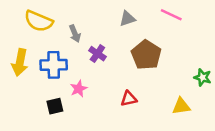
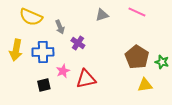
brown pentagon: (146, 55) -> (137, 57), moved
red triangle: (129, 99) -> (86, 79), moved, size x1.5

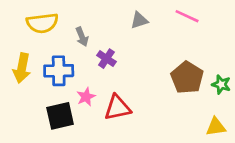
yellow semicircle: (31, 17) -> (42, 23), turned -30
black square: (44, 85) -> (60, 116), size x1.5
yellow triangle: (145, 85) -> (216, 127), moved

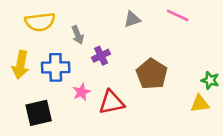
purple cross: (106, 59) -> (101, 56), turned 30
brown pentagon: (187, 78) -> (152, 74), moved
black square: (60, 116) -> (39, 113), moved
yellow triangle: (216, 127) -> (200, 104), moved

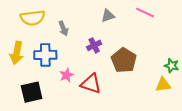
purple cross: (101, 56) -> (94, 45), moved
red triangle: (111, 102) -> (91, 84), turned 30

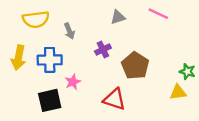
red triangle: (91, 84) -> (114, 99), moved
black square: (32, 92) -> (50, 100), moved

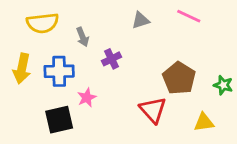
purple cross: (103, 50) -> (112, 59), moved
brown pentagon: (135, 66) -> (179, 78), moved
yellow triangle: (178, 92) -> (204, 122), moved
red triangle: (114, 99) -> (153, 110), moved, turned 30

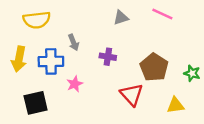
gray arrow: (83, 37) -> (73, 42), moved
purple cross: (112, 59) -> (108, 57), moved, turned 35
black square: (59, 120) -> (36, 103), moved

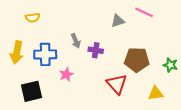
gray triangle: (121, 18) -> (118, 21), moved
yellow semicircle: (37, 20) -> (33, 18), size x0.6
gray arrow: (73, 42) -> (76, 41), moved
brown pentagon: (154, 67) -> (137, 60), turned -30

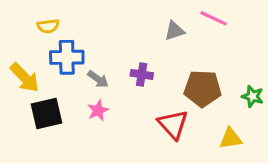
gray arrow: (76, 41) -> (98, 79), moved, turned -32
yellow arrow: (17, 52) -> (25, 78), turned -55
blue cross: (45, 54) -> (67, 57), moved
black square: (32, 91) -> (46, 114), moved

